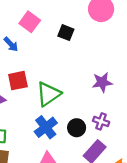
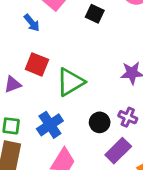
red square: (18, 81) -> (37, 64), turned 30
blue cross: (46, 127) -> (50, 125), moved

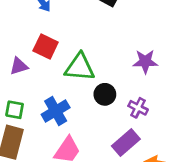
green triangle: (70, 82) -> (80, 67), turned 32
black circle: (100, 122) -> (105, 94), moved

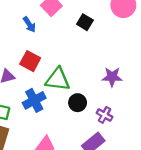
blue cross: (56, 111) -> (34, 100), moved

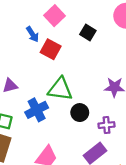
red square: (30, 61) -> (51, 49), moved
purple cross: (105, 115) -> (107, 125), turned -35

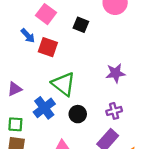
green triangle: (60, 89) -> (64, 84), turned 40
black circle: (80, 113) -> (78, 114), moved

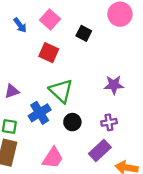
blue arrow: (28, 36) -> (20, 25), moved

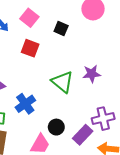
green triangle: (61, 91) -> (62, 82), moved
black circle: (72, 122) -> (56, 127), moved
purple cross: (109, 122) -> (103, 119), moved, size x1.5

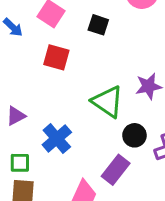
black circle: (56, 127) -> (134, 135), moved
purple rectangle: (83, 135) -> (116, 170), moved

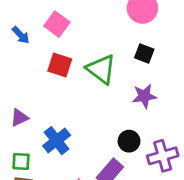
black square: (98, 25) -> (144, 53), moved
green triangle: (108, 102) -> (101, 69), moved

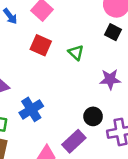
black square: (144, 53) -> (113, 32), moved
green triangle: (101, 69) -> (76, 53), size x0.6

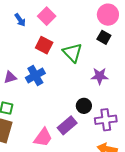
green triangle: (76, 53) -> (72, 53), size x1.5
blue cross: (31, 109) -> (35, 75), moved

